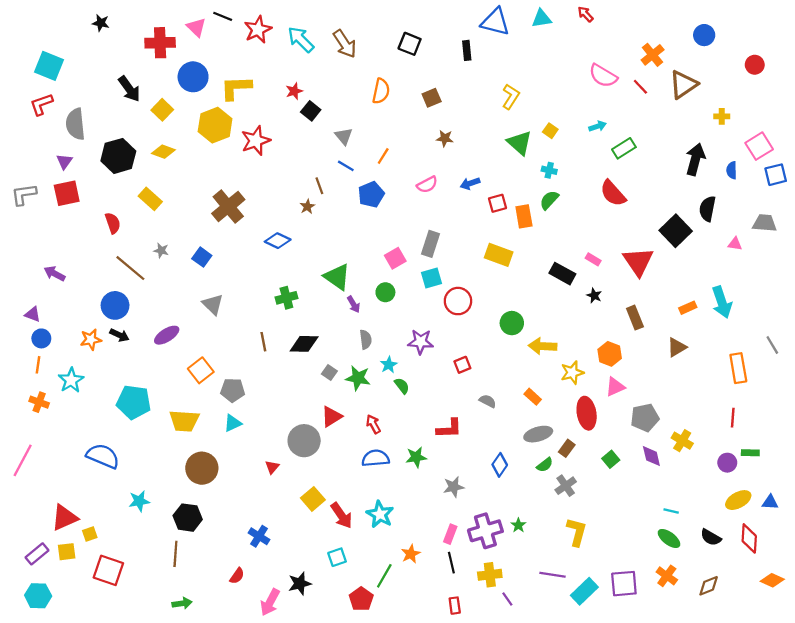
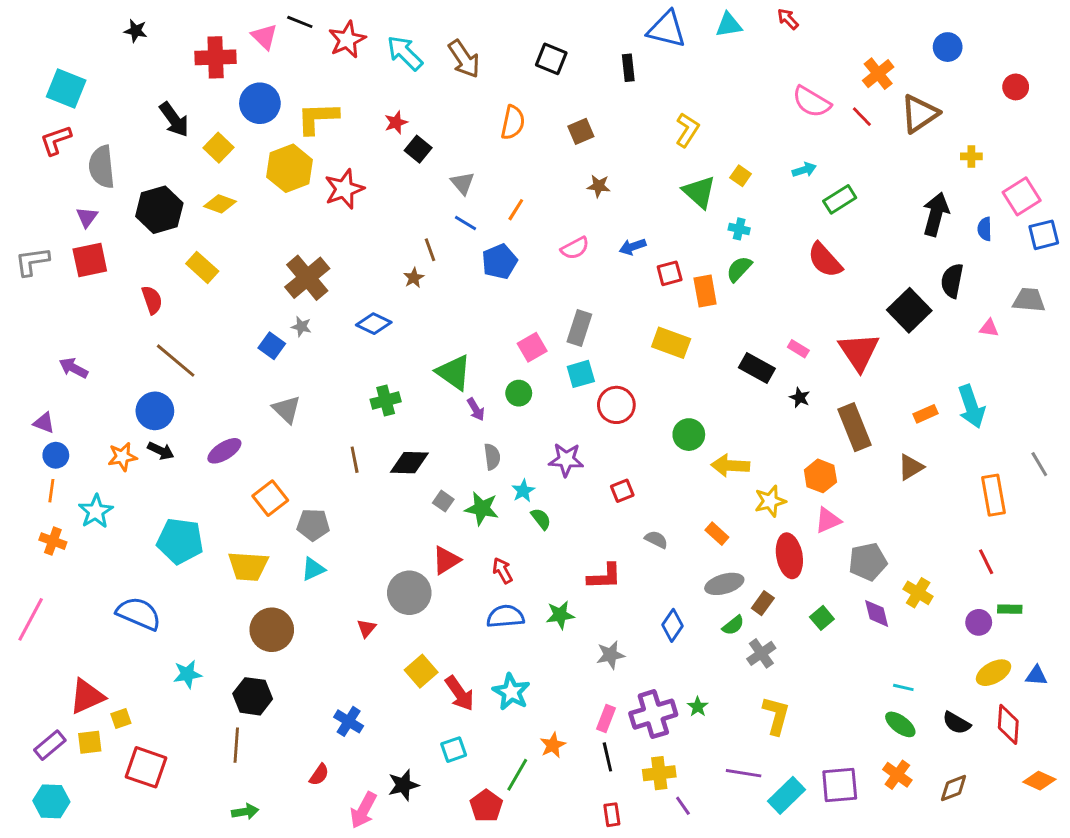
gray star: (161, 250) -> (301, 327), moved
brown rectangle: (635, 318) -> (854, 427), size x1.4
red line: (733, 418) -> (986, 562), turned -30

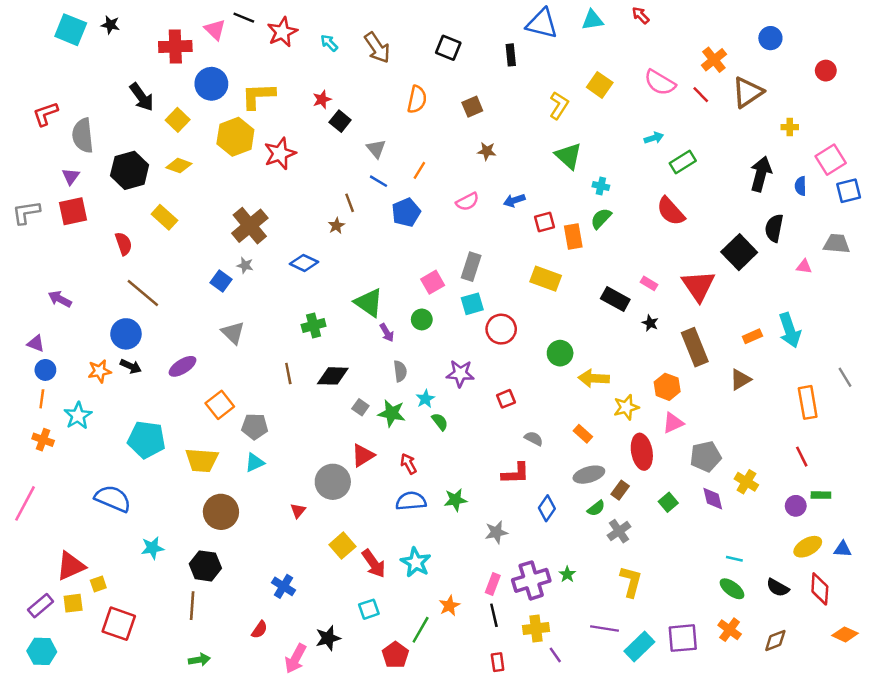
cyan arrow: (405, 53) -> (329, 43), size x0.6
cyan square: (66, 88) -> (71, 30), moved
yellow square: (741, 176) -> (600, 85), moved, size x1.5
red L-shape: (605, 577) -> (516, 473), moved

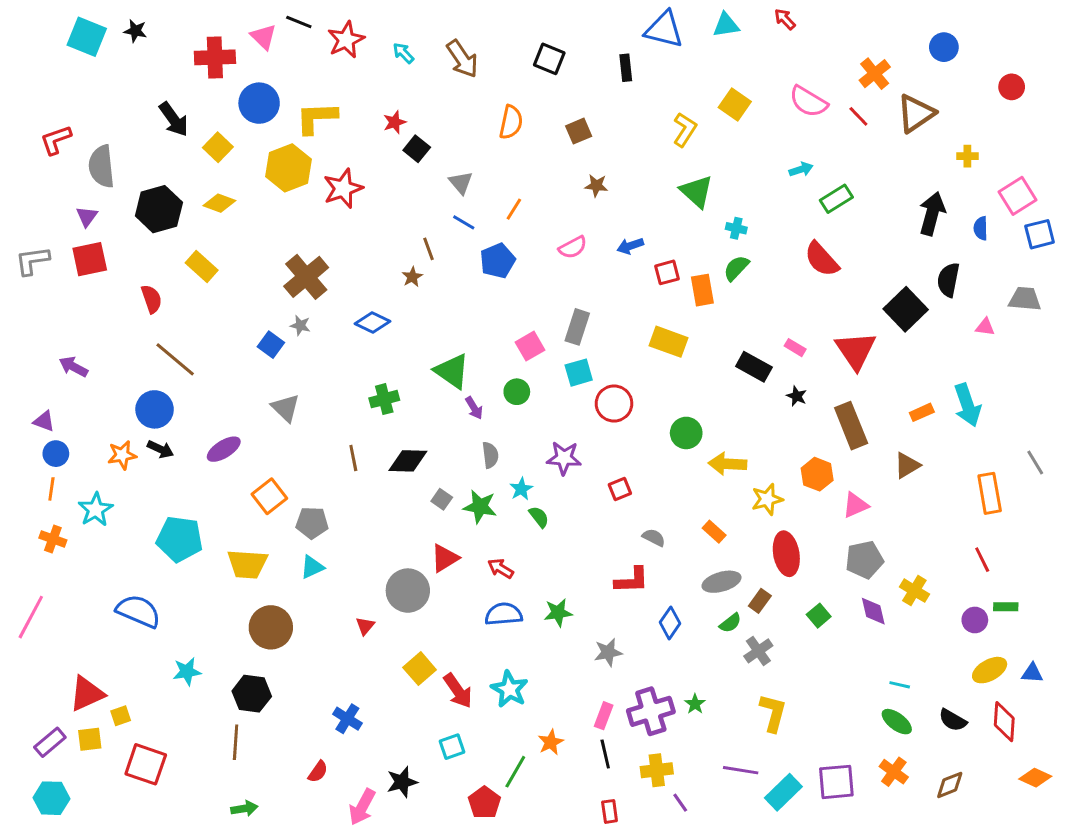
pink triangle: (673, 423) -> (856, 505), moved
red arrow: (409, 464) -> (501, 568), turned -30

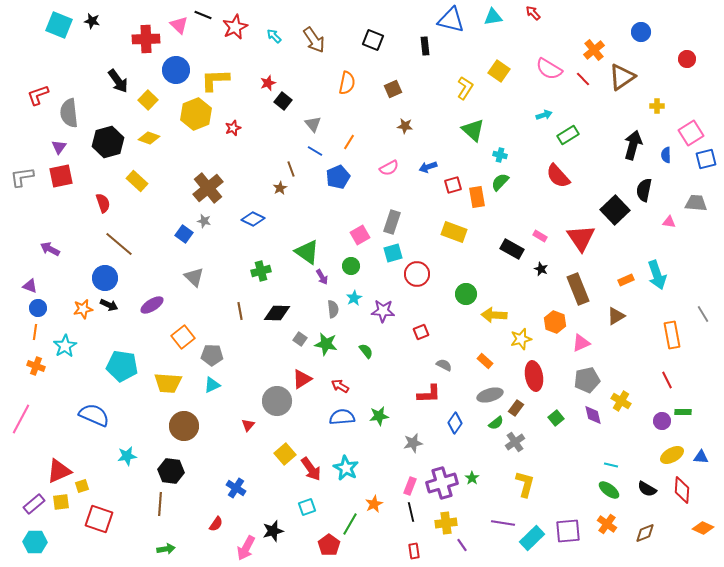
red star: (343, 188) -> (233, 128), size x0.6
cyan star: (521, 489) -> (354, 298), moved

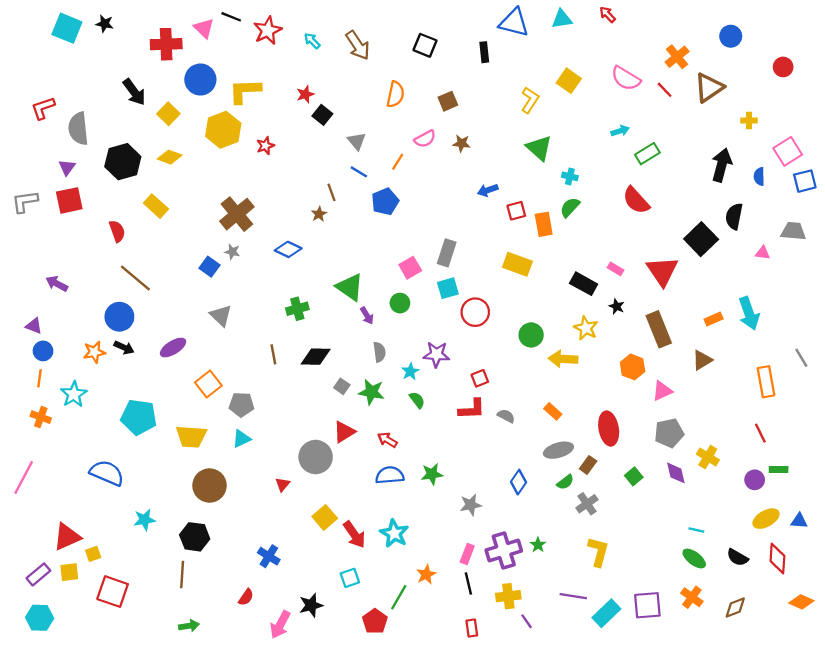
pink semicircle: (389, 168) -> (425, 139), moved
cyan star: (354, 298) -> (410, 371), moved
yellow star: (521, 339) -> (586, 328), moved, turned -30
red L-shape: (429, 394) -> (472, 409), moved

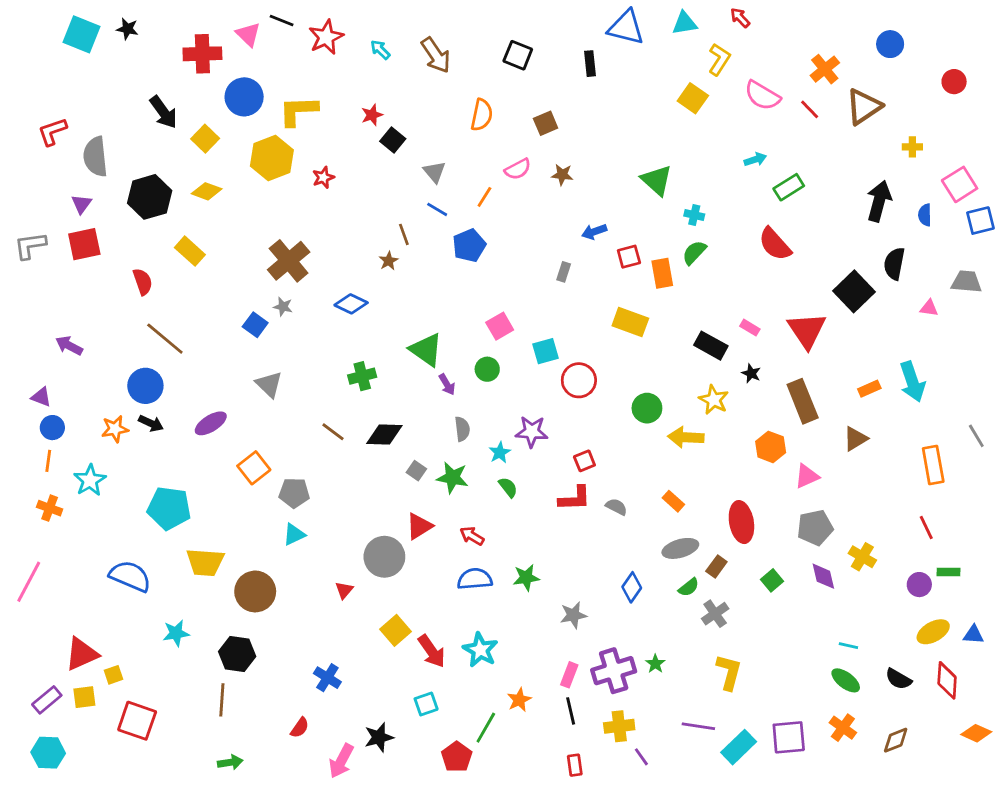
yellow L-shape: (530, 100) -> (719, 59), moved
gray rectangle: (447, 253) -> (564, 272), moved, size x0.6
brown line: (273, 354) -> (333, 432), turned -42
yellow trapezoid: (191, 436) -> (205, 562), moved

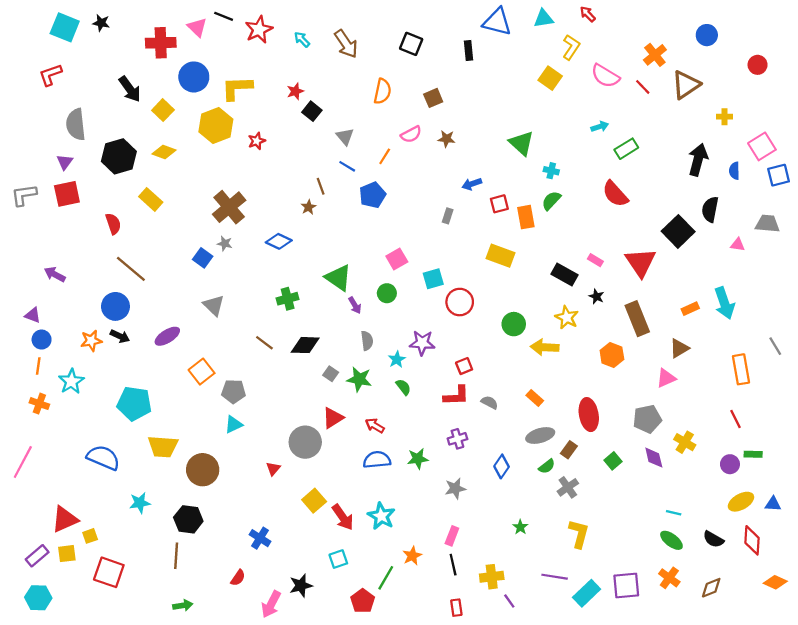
red L-shape: (52, 132) -> (50, 75), moved
pink triangle: (807, 476) -> (666, 378), moved
purple cross: (614, 671) -> (457, 439), moved, size x0.6

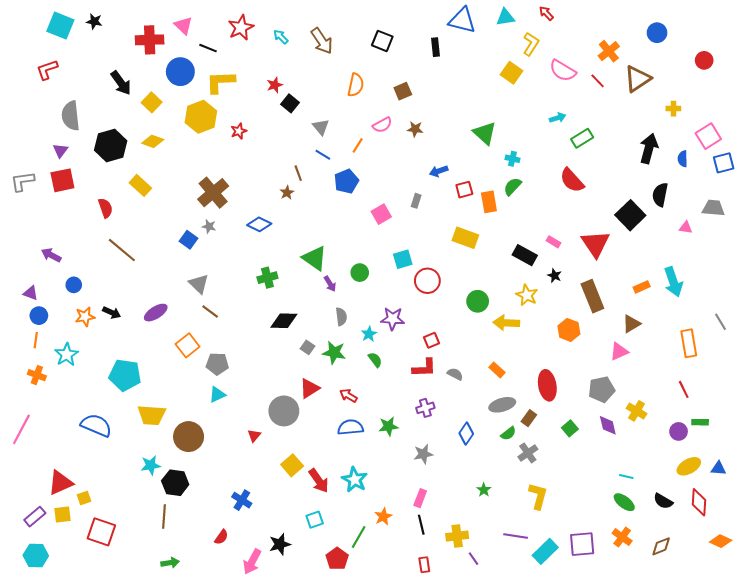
black line: (224, 16) -> (208, 48), moved
pink square: (397, 259) -> (381, 214), moved
blue circle: (115, 306) -> (74, 285), moved, size x0.6
brown line: (264, 343) -> (210, 312), moved
cyan star: (140, 503) -> (151, 465), moved

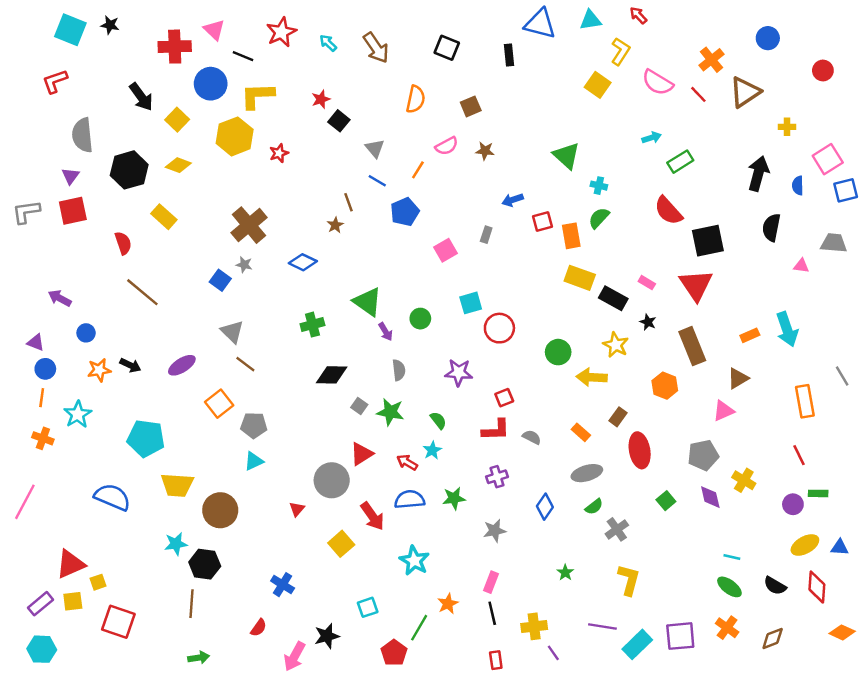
black square: (630, 215) -> (708, 241), moved, turned 32
yellow rectangle: (465, 238) -> (580, 278), moved
cyan star: (369, 334) -> (432, 450), moved
brown rectangle: (529, 418) -> (618, 417), moved
red arrow: (319, 481) -> (372, 516), moved

